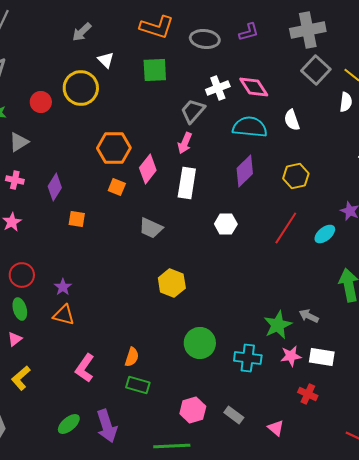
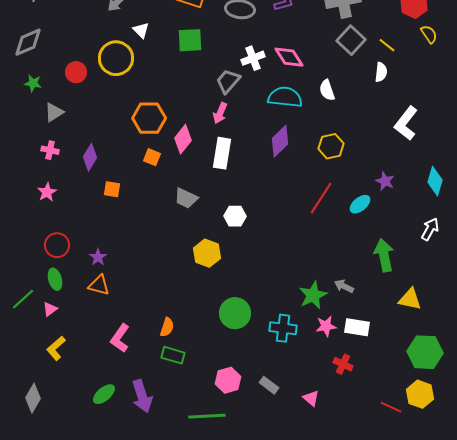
white hexagon: (226, 224) -> (235, 216), moved

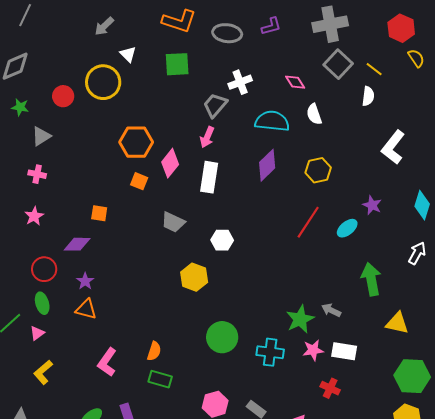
pink diamond: (289, 57) -> (295, 82), moved, size x0.7
purple diamond: (90, 157) -> (77, 244), moved, turned 60

